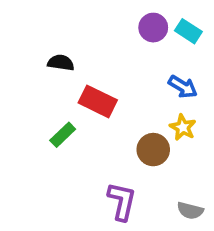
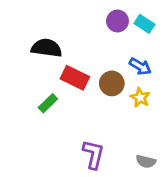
black semicircle: (61, 63) -> (47, 48), size x1.5
brown circle: (153, 150) -> (112, 83), moved

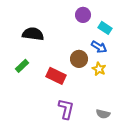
cyan rectangle: (144, 24) -> (105, 28), moved
red rectangle: (75, 78) -> (56, 76), moved
green rectangle: (48, 103) -> (22, 66), moved

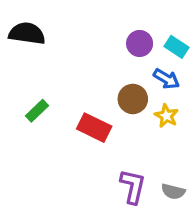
purple circle: (83, 15) -> (140, 43), moved
black semicircle: (33, 34) -> (27, 33), moved
purple L-shape: (66, 109) -> (133, 186), moved

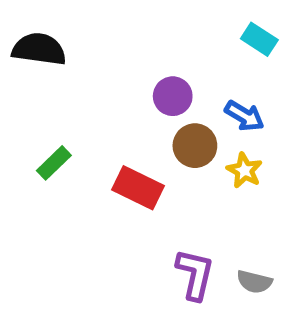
purple circle: (140, 43) -> (173, 96), moved
cyan rectangle: (177, 47) -> (259, 39), moved

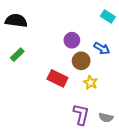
green rectangle: (54, 163) -> (17, 55), moved
yellow star: (244, 170) -> (90, 82), moved

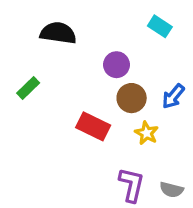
cyan rectangle: (108, 16) -> (160, 26), moved
black semicircle: (16, 21) -> (58, 33), moved
blue arrow: (102, 48) -> (173, 96), moved, turned 98

